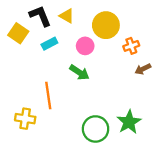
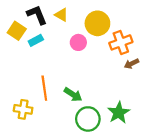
cyan rectangle: (49, 44) -> (36, 40), moved
orange cross: (131, 46) -> (121, 42), size x1.5
green arrow: (79, 72) -> (73, 95), moved

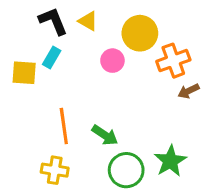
yellow square: (17, 31) -> (24, 73), moved, turned -30
cyan rectangle: (36, 40) -> (52, 58), turned -32
yellow cross: (23, 109) -> (55, 170), moved

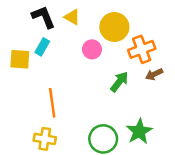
green arrow: (105, 135) -> (119, 82), moved, turned -85

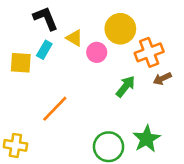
yellow triangle: (72, 17) -> (74, 38), moved
orange line: (52, 103) -> (55, 109), turned 52
yellow cross: (45, 139) -> (15, 145), moved

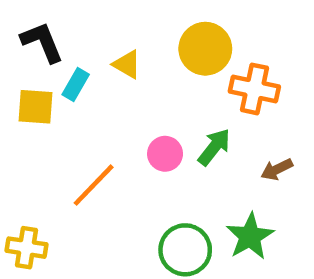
black L-shape: (46, 18) -> (42, 42), moved
pink circle: (97, 52) -> (165, 154), moved
orange cross: (149, 52) -> (254, 89), turned 32
brown arrow: (162, 79) -> (277, 169), moved

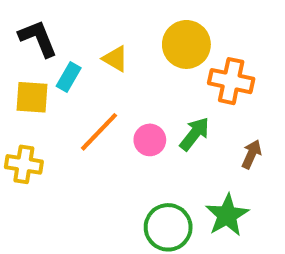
brown arrow: (277, 169) -> (251, 154), turned 140
orange line: (94, 185) -> (99, 132), moved
yellow cross: (26, 248) -> (24, 164), moved

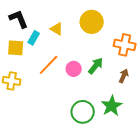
orange cross: (231, 81) -> (125, 45), moved

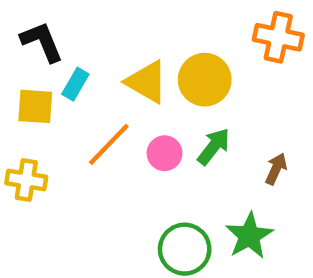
yellow circle: (92, 22) -> (205, 80), moved
yellow triangle: (57, 29) -> (147, 82), moved, size x1.5
orange cross: (125, 45) -> (278, 37), moved

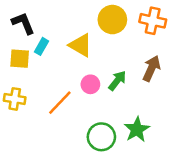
yellow circle: (205, 80) -> (112, 20), moved
orange line: (109, 144) -> (60, 103), moved
brown arrow: (276, 169) -> (151, 68), moved, size x1.5

